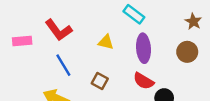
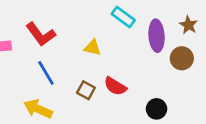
purple ellipse: (143, 48) -> (157, 36), moved
red semicircle: (143, 81) -> (115, 86), moved

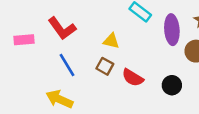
brown square: (86, 90) -> (105, 66), moved
black circle: (157, 109) -> (172, 85), moved

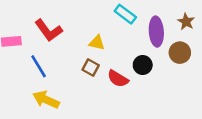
blue line: (67, 65) -> (39, 66), moved
black circle: (172, 85) -> (143, 65), moved

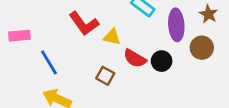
red L-shape: (48, 30) -> (84, 24), moved
brown square: (91, 67) -> (105, 76), moved
red semicircle: (118, 79) -> (135, 58), moved

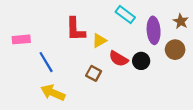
red L-shape: (84, 24) -> (75, 29), turned 35
yellow triangle: (112, 37) -> (99, 41), turned -42

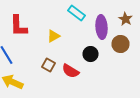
red L-shape: (75, 29) -> (18, 26), moved
red semicircle: (118, 59) -> (70, 71), moved

